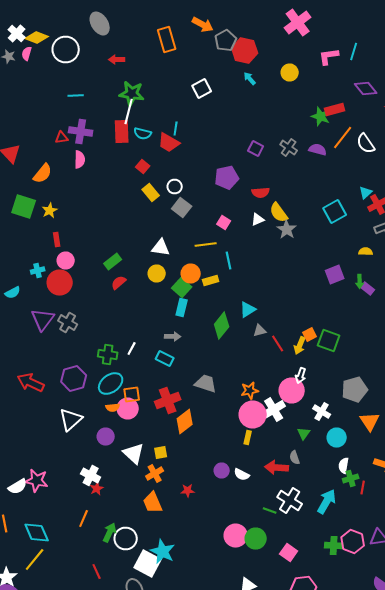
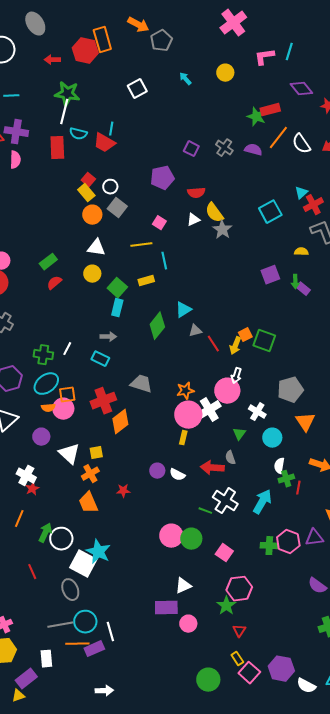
red hexagon: (245, 50) -> (85, 51), moved
red rectangle: (122, 132) -> (57, 148), moved
red square: (143, 166) -> (88, 180), moved
orange circle: (191, 274) -> (92, 215), moved

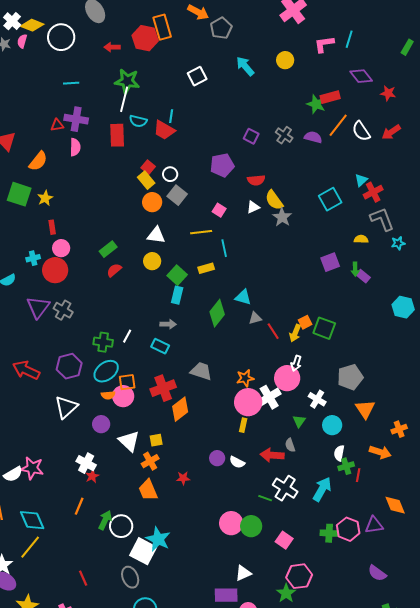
cyan arrow: (185, 79) -> (245, 66), size x1.5
cyan triangle: (183, 310) -> (243, 297), turned 48
red line: (32, 572) -> (83, 578), moved

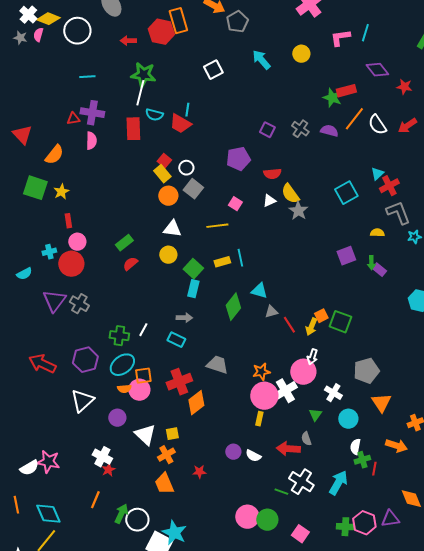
cyan line: (224, 248) -> (240, 258), moved

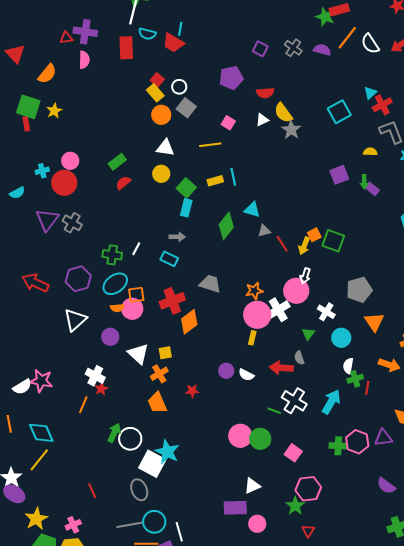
red rectangle: (68, 221) -> (26, 124), moved
orange line: (95, 500) -> (83, 405), moved

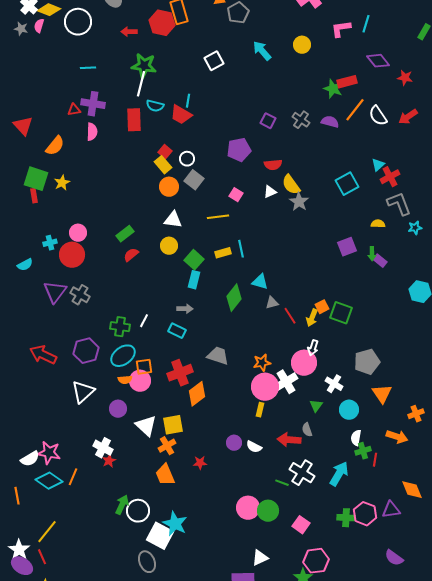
yellow square: (165, 353) -> (173, 425), size x1.5
orange line: (83, 405) -> (73, 477), moved
cyan diamond: (41, 433) -> (49, 481), moved, turned -32
red line: (92, 491) -> (42, 557), moved

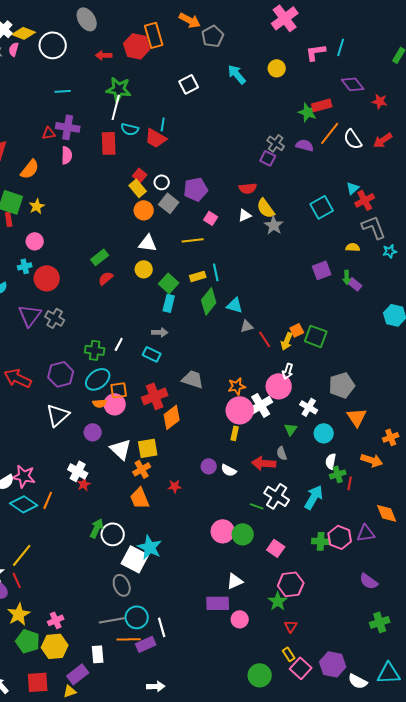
purple square: (268, 121) -> (268, 158), moved
purple pentagon: (239, 150) -> (196, 189), moved
pink circle: (78, 233) -> (35, 241), moved
green diamond: (234, 298) -> (209, 301), moved

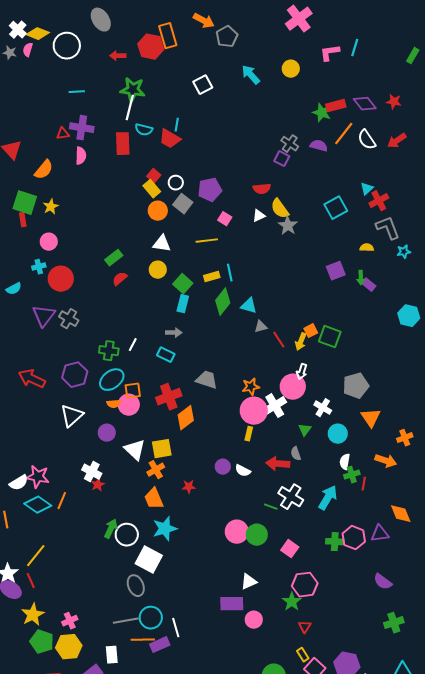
purple diamond: (353, 84) -> (365, 104), moved
cyan star: (150, 547) -> (165, 529), moved, turned 30

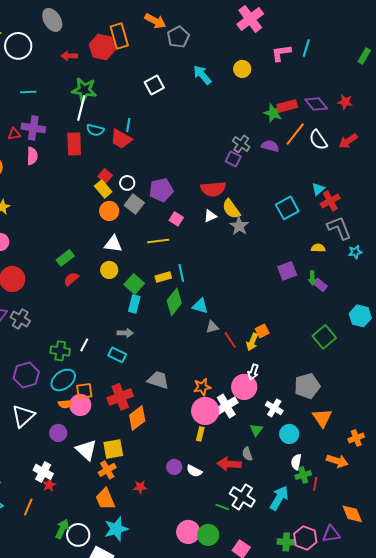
red semicircle: (262, 189) -> (213, 189), size x1.4
green square: (330, 337) -> (324, 337), moved, turned 30
orange line: (62, 501) -> (28, 507), moved

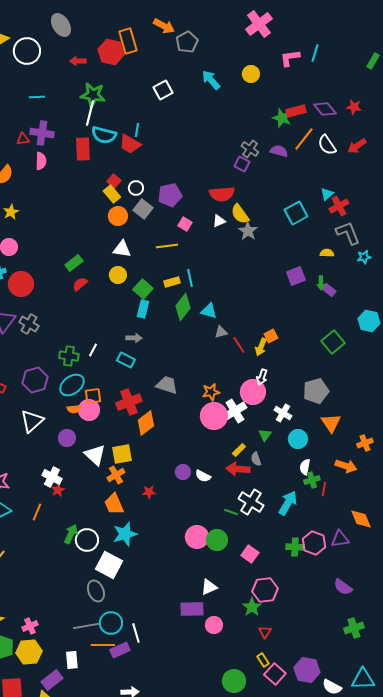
cyan semicircle: (95, 130) -> (104, 135), size x1.4
yellow rectangle: (200, 434) -> (239, 450), moved, turned 32

